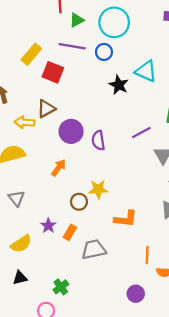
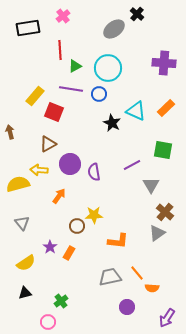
yellow arrow: (24, 122) -> (39, 170), moved
gray trapezoid: (94, 249) -> (110, 277), moved
orange line: (147, 255) -> (137, 273), turned -42

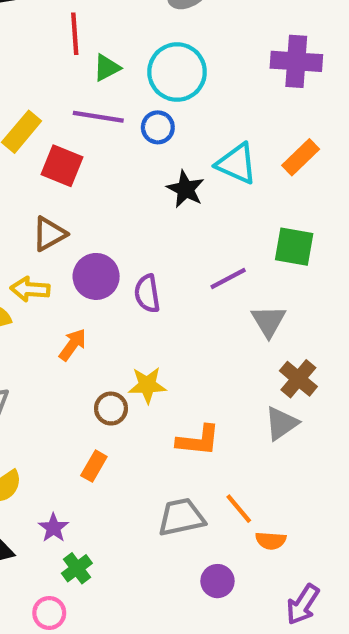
purple star: (50, 247) -> (53, 528), moved

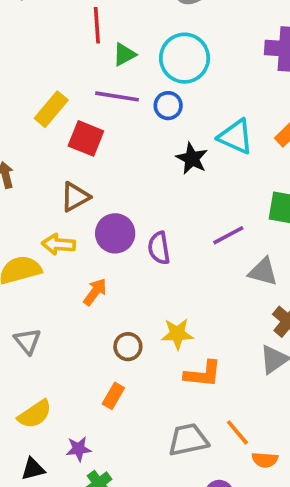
gray triangle: (269, 321) -> (263, 272), turned -44
yellow star: (147, 385) -> (177, 334), moved
purple star: (53, 528) -> (79, 449), turned 30

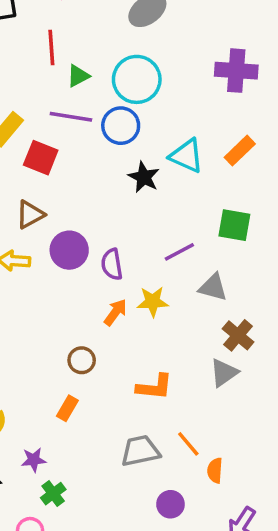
blue circle: (168, 106) -> (121, 126), size x1.4
orange arrow: (95, 292) -> (115, 312), moved
yellow star: (177, 334) -> (153, 302), moved
orange semicircle: (265, 460) -> (215, 470), turned 90

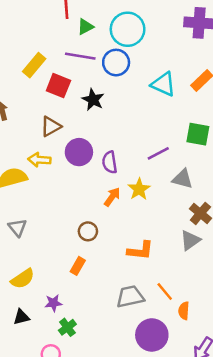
black star: (144, 177) -> (93, 100), moved
yellow star: (153, 302) -> (139, 189), turned -30
purple circle: (170, 504) -> (152, 335), size x1.6

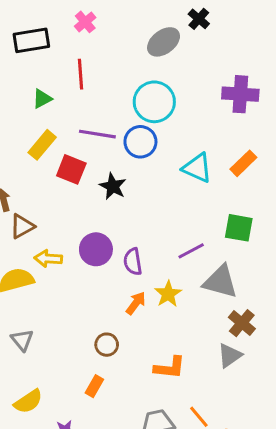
green triangle: (85, 27) -> (42, 99), moved
brown triangle: (51, 126) -> (22, 226), moved
gray triangle: (183, 179) -> (220, 282), size x1.4

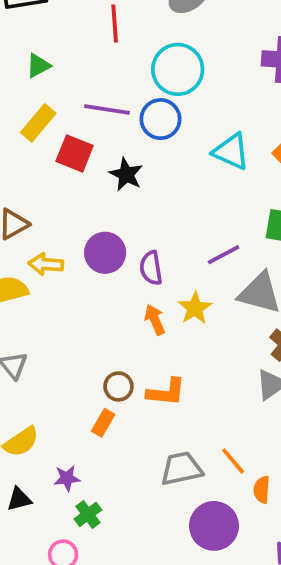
red line: (81, 74) -> (115, 24), moved
orange arrow: (136, 303) -> (155, 320), turned -60
brown circle: (107, 345) -> (118, 386), moved
orange L-shape: (170, 368) -> (166, 392), moved

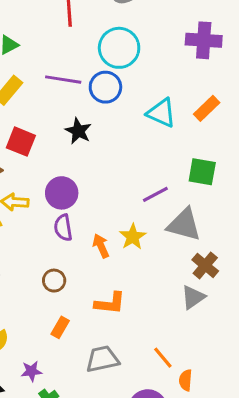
red square: (75, 153) -> (21, 142), moved
purple semicircle: (151, 268) -> (63, 228), moved
brown circle: (118, 386) -> (54, 281), moved
gray trapezoid: (182, 469) -> (102, 359), moved

